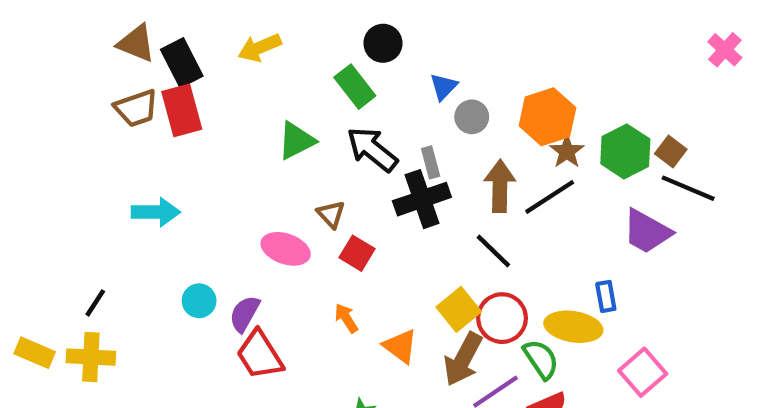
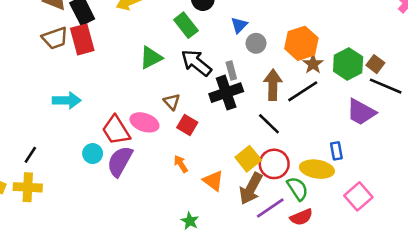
purple semicircle: (245, 314) -> (120, 161), size x1.4
red trapezoid: (260, 355) -> (116, 130), moved

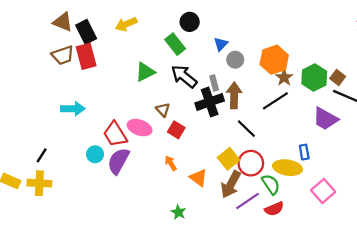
brown arrow: (273, 85) -> (234, 95), moved

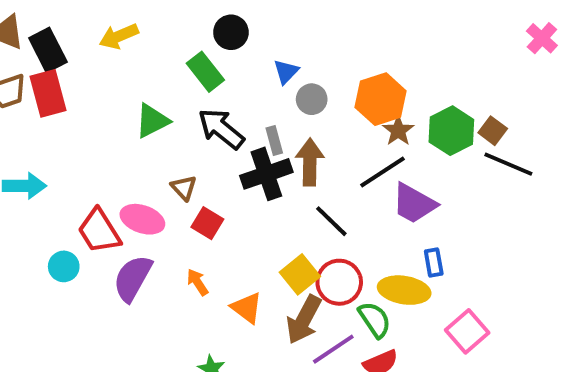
purple trapezoid: (325, 119) -> (414, 203), moved
purple semicircle: (118, 161) -> (133, 278), moved

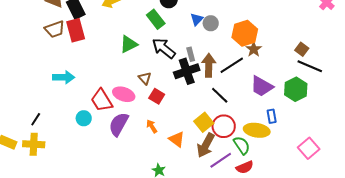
gray circle: (312, 99) -> (211, 23), moved
green hexagon: (451, 131) -> (296, 89), moved
black line: (382, 172) -> (232, 65), moved
pink square: (467, 331) -> (309, 148), moved

